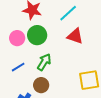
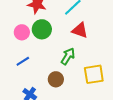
green arrow: (44, 62) -> (68, 56), moved
brown circle: (41, 85) -> (56, 79), moved

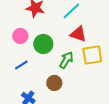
green circle: (42, 29) -> (43, 44), moved
yellow square: (94, 74) -> (92, 55), moved

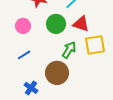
green circle: (43, 44) -> (56, 24), moved
brown circle: (54, 83) -> (57, 73), size x1.5

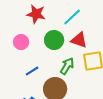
blue line: (24, 55) -> (32, 71), moved

